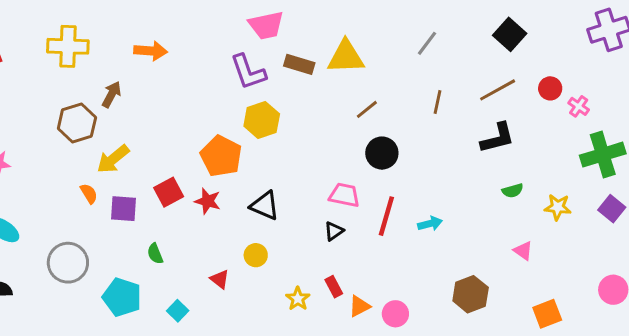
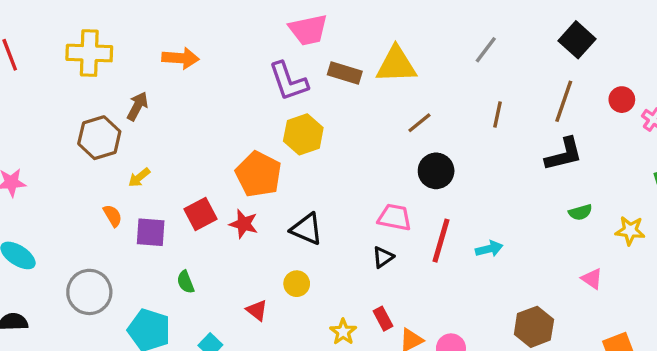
brown line: (498, 90) -> (564, 101), turned -42
yellow arrow: (113, 159) -> (139, 178), size x0.6

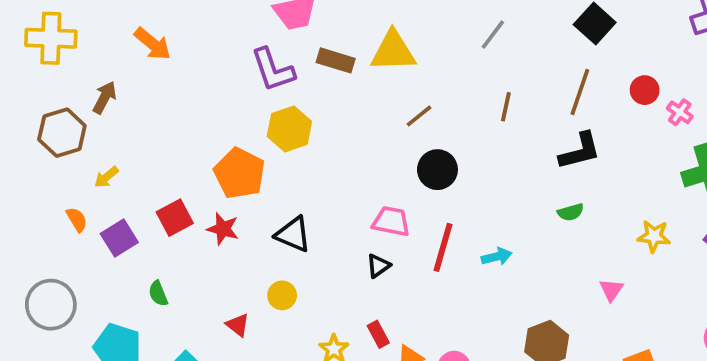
orange arrow: (181, 58) -> (153, 44), turned 36
green semicircle: (580, 212) -> (571, 212), moved
purple square: (151, 232) -> (119, 238), turned -36
pink triangle: (592, 279) -> (611, 290), turned 30

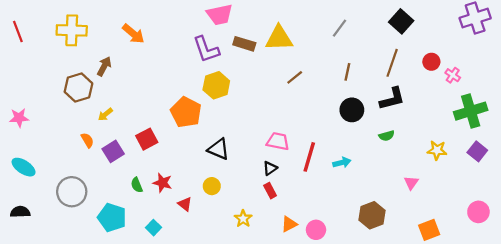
black circle: (437, 170) -> (352, 110), moved
red star: (223, 229) -> (162, 183), moved
red rectangle: (378, 334) -> (270, 191), moved

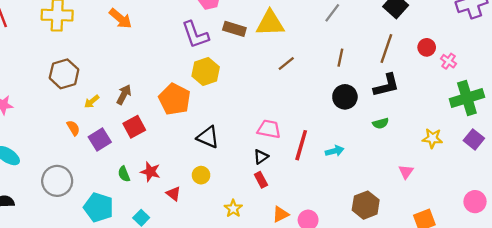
brown arrow: (104, 66) -> (124, 95), moved

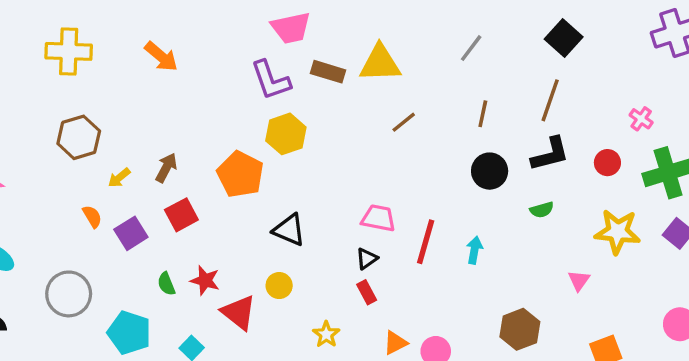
red circle: (427, 47) -> (607, 163), moved
yellow star: (432, 138) -> (618, 232), size x1.5
cyan arrow: (335, 151) -> (474, 250), turned -66
red triangle: (173, 194) -> (239, 312), size x1.6

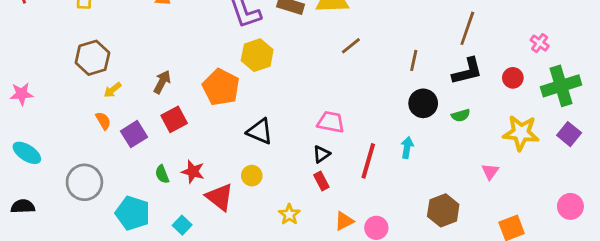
brown line: (483, 114) -> (414, 60), moved
black circle: (490, 171) -> (423, 103), moved
yellow arrow: (119, 178) -> (113, 90), moved
red line: (426, 242) -> (368, 161), moved

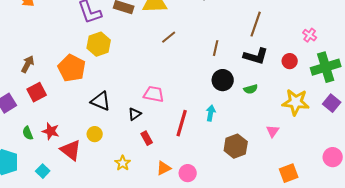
black L-shape: (467, 71) -> (256, 56), turned 30
black triangle: (321, 154) -> (135, 114), moved
brown hexagon: (443, 210) -> (236, 146), moved

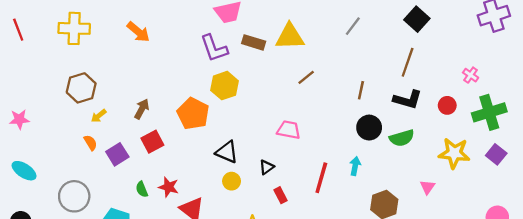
green semicircle: (251, 89) -> (402, 138), size x1.5
pink trapezoid: (154, 94) -> (289, 130), moved
yellow circle: (95, 134) -> (232, 181), moved

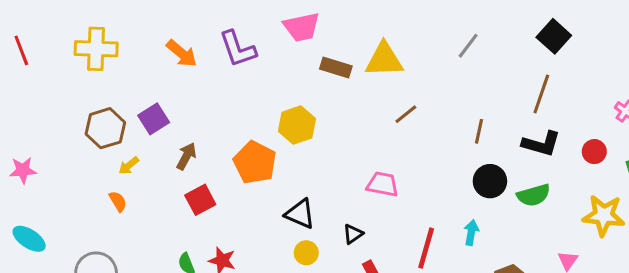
purple L-shape: (214, 48) -> (238, 49), moved
purple square: (117, 154) -> (154, 119), moved

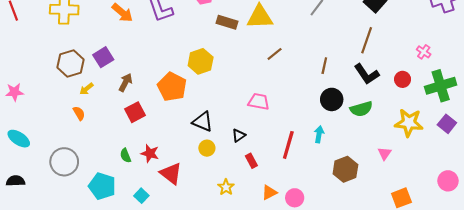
black L-shape: (541, 144) -> (367, 74), turned 40

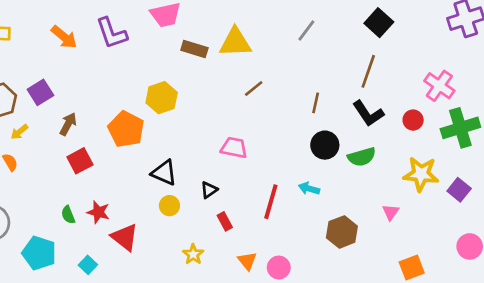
pink cross: (424, 52) -> (439, 86), size x1.6
purple square: (447, 124) -> (459, 190), moved
cyan arrow: (319, 134) -> (309, 188), turned -84
orange triangle: (269, 192) -> (247, 261), turned -42

